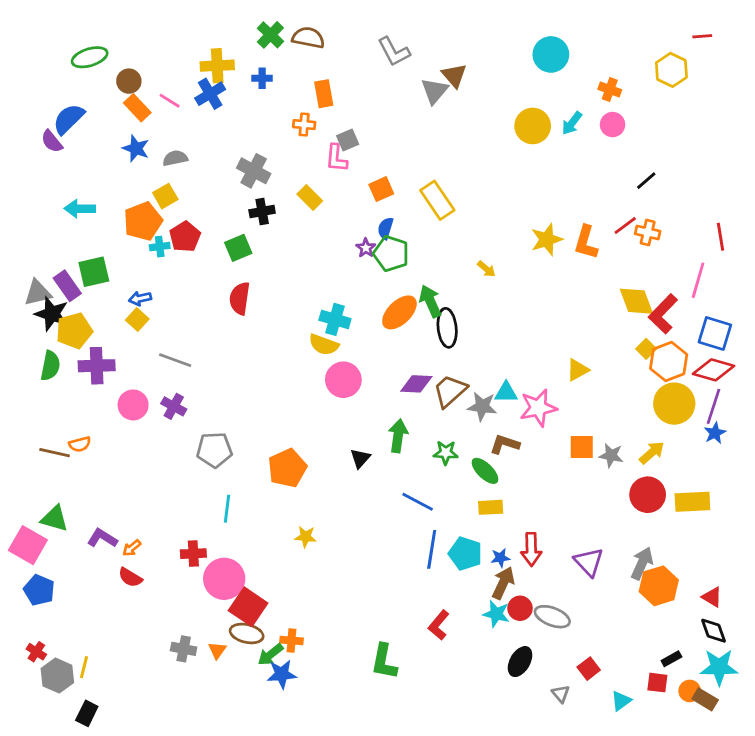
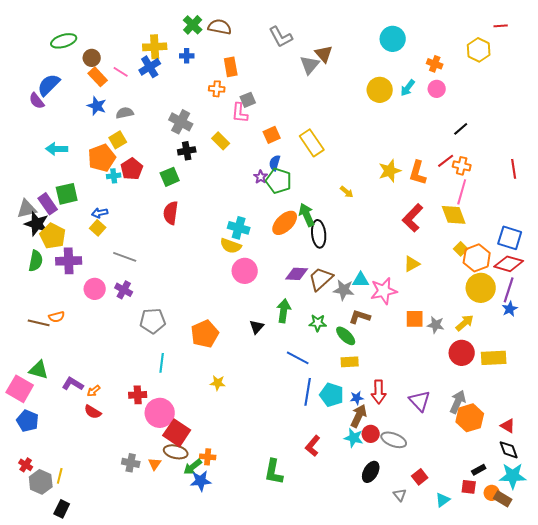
pink line: (698, 280) -> (462, 192), moved
red L-shape: (663, 314) -> (413, 218), moved
yellow pentagon: (74, 331) -> (53, 236), turned -30

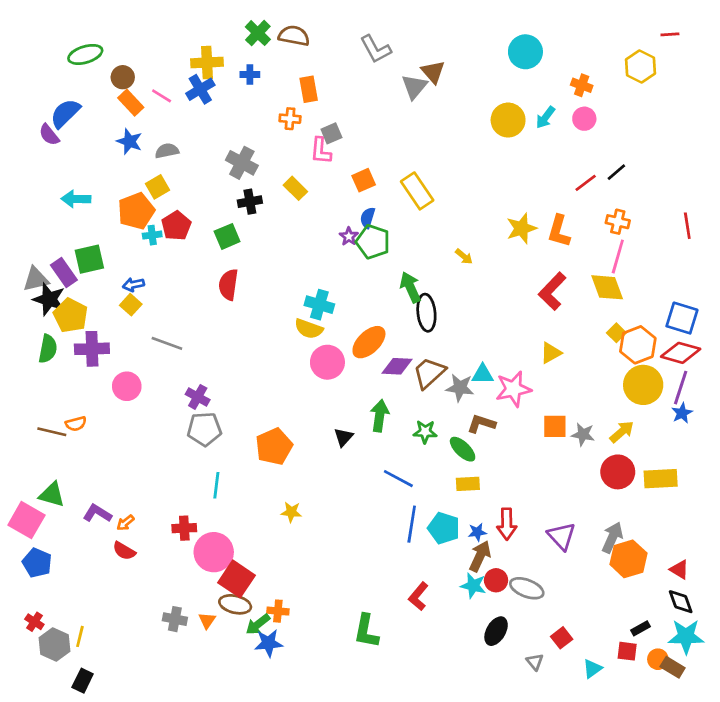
red line: (446, 161) -> (586, 183), moved
orange ellipse: (285, 223) -> (369, 342), moved
purple cross: (124, 290) -> (198, 397), moved

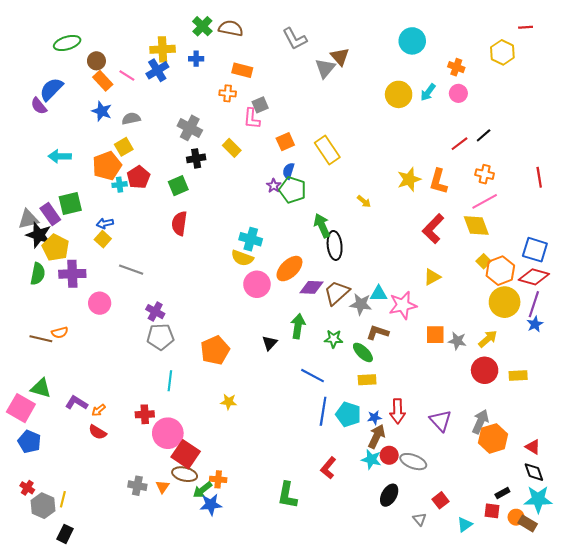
orange rectangle: (309, 89) -> (242, 70), turned -66
pink line: (618, 256) -> (485, 201), turned 45
yellow rectangle: (661, 479) -> (518, 376), size x0.7

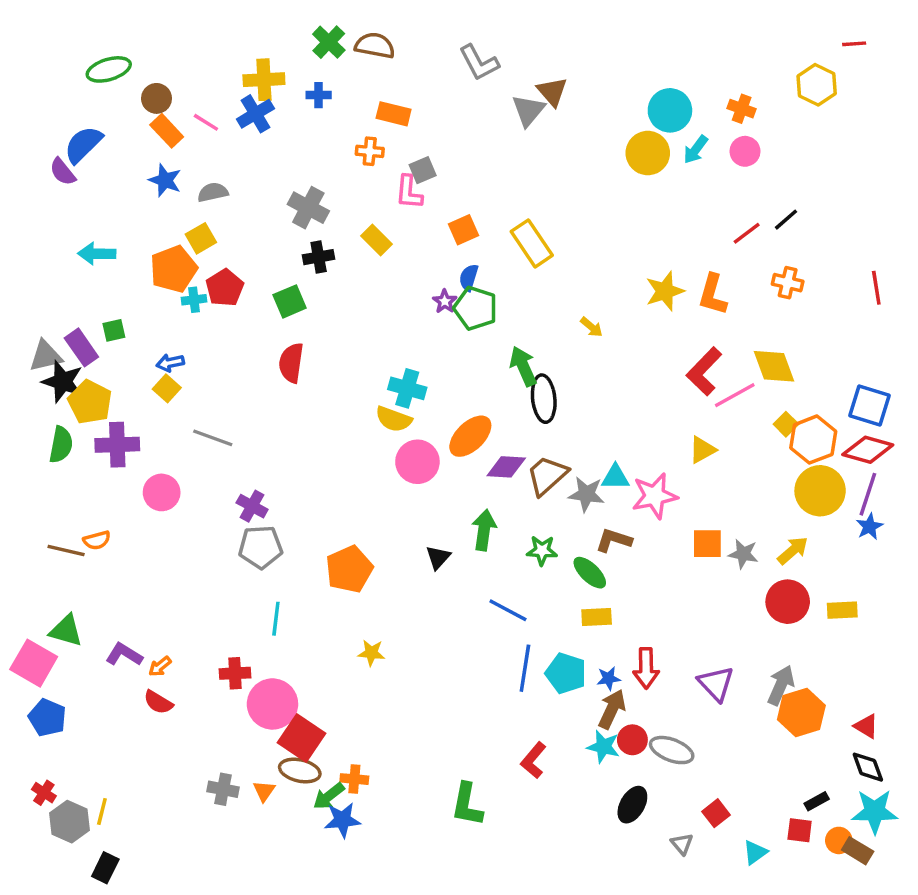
cyan circle: (412, 41) -> (670, 110), moved
pink line: (485, 201) -> (735, 395), moved
green square: (70, 203) -> (114, 330), size x0.6

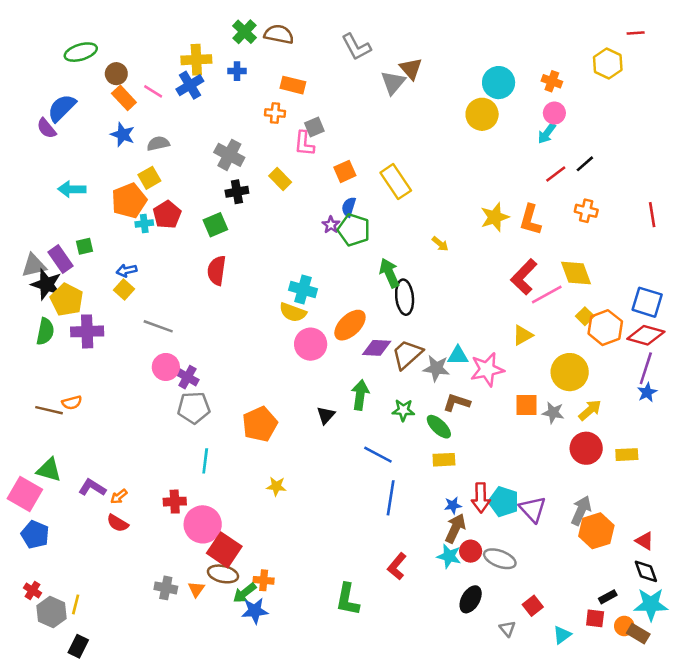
cyan arrow: (696, 150) -> (547, 133), moved
yellow circle: (820, 491) -> (570, 372), moved
pink circle: (162, 492) -> (166, 367), moved
cyan pentagon: (566, 673) -> (504, 502), moved

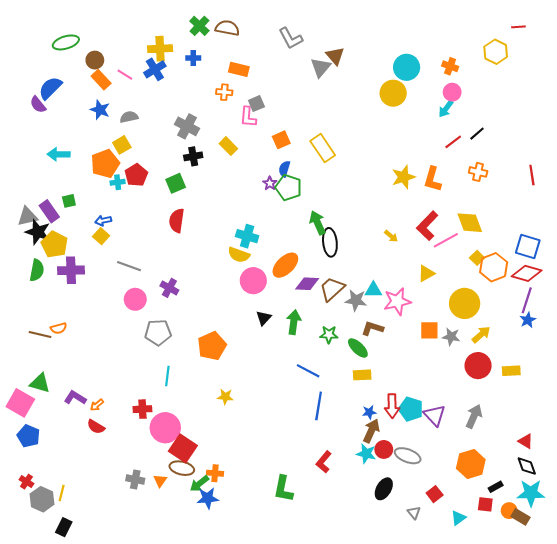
yellow arrow: (440, 244) -> (391, 236), moved
purple cross: (187, 377) -> (169, 288), moved
black triangle: (326, 415) -> (264, 318), moved
orange hexagon: (596, 531) -> (471, 464), moved

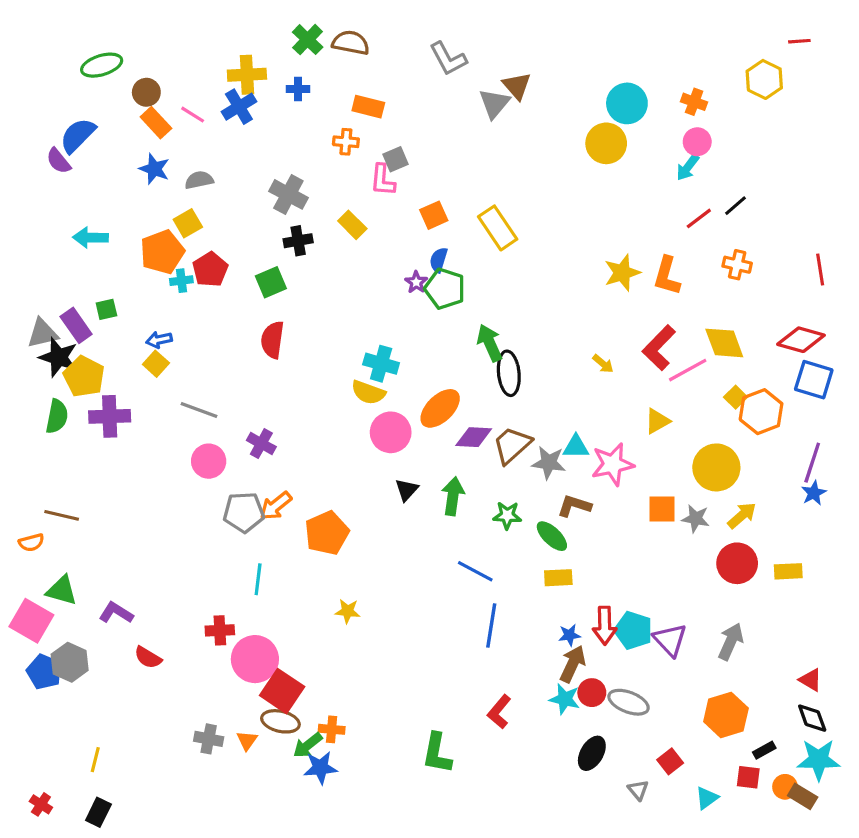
red diamond: (527, 273) -> (801, 340), moved
orange semicircle: (59, 328) -> (31, 543), moved
orange arrow: (97, 405) -> (276, 506), moved, size x1.5
red cross: (26, 482) -> (41, 804), moved
gray hexagon: (42, 499) -> (70, 662), moved

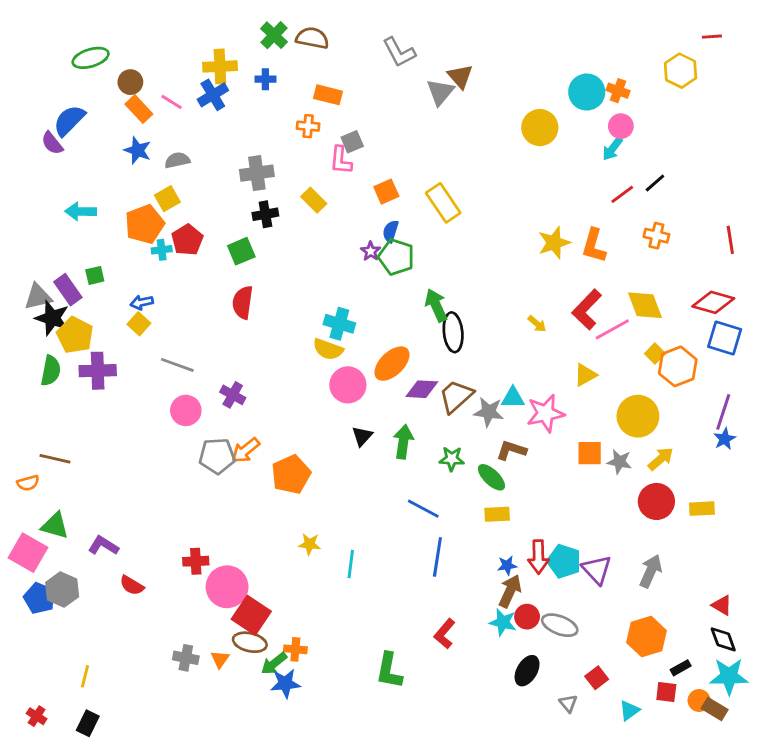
cyan circle: (627, 103) -> (587, 92), moved
gray cross: (288, 194) -> (257, 173), turned -36
cyan line: (258, 579) -> (351, 564), moved

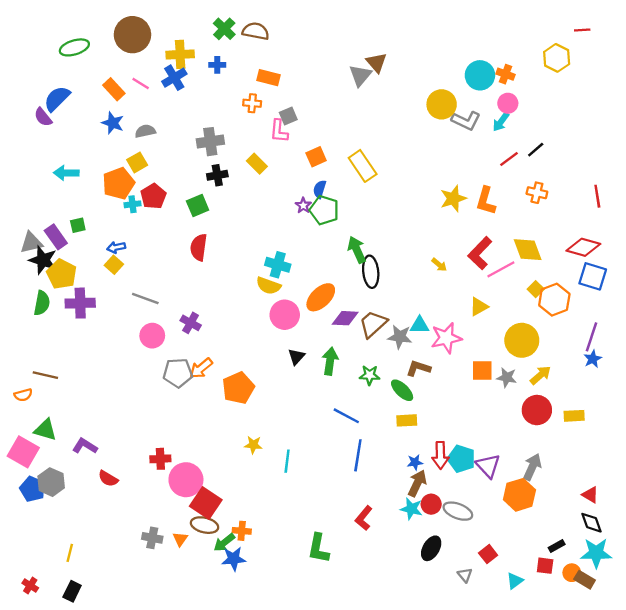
gray L-shape: (399, 52) -> (466, 121), moved, turned -36
brown circle: (130, 82) -> (132, 35), moved, size x1.8
orange hexagon: (646, 637) -> (519, 495), moved

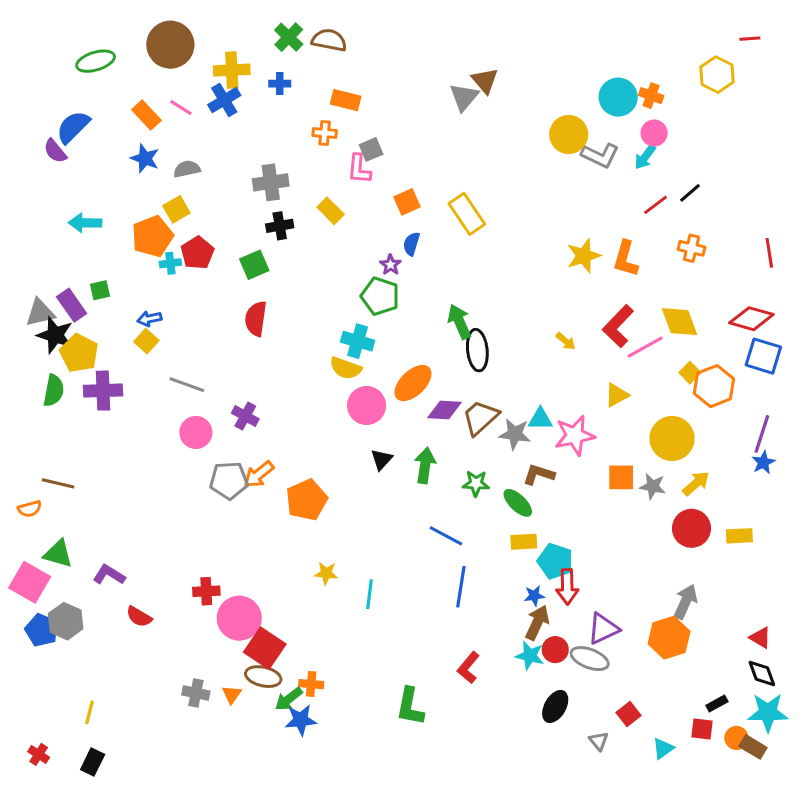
green pentagon: (324, 210) -> (380, 296), moved
cyan pentagon: (461, 459) -> (555, 561), moved
purple triangle: (488, 466) -> (603, 629), moved, turned 48

